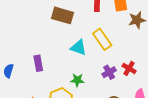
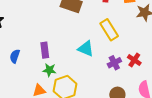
cyan triangle: (78, 48) -> (86, 49), moved
green star: (77, 80) -> (49, 70), moved

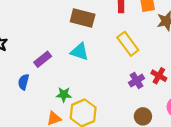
cyan triangle: (86, 49) -> (79, 52), moved
purple rectangle: (45, 50) -> (43, 59), moved, turned 63

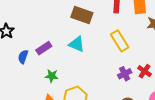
blue semicircle: (23, 82) -> (23, 57), moved
green star: (64, 95) -> (52, 76), moved

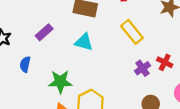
purple rectangle: (44, 48) -> (44, 32), moved
green star: (52, 76) -> (60, 82), size x1.5

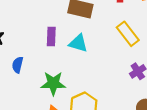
purple rectangle: (44, 32) -> (51, 36), moved, turned -48

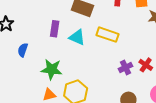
yellow rectangle: (128, 34) -> (107, 35), moved, turned -40

